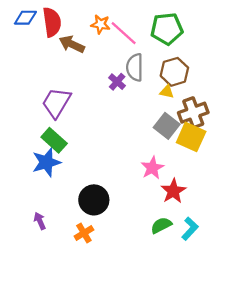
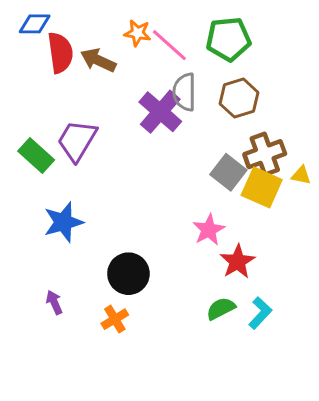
red semicircle: (52, 22) -> (60, 53), moved
purple cross: (117, 82) -> (160, 112), size x1.8
yellow triangle: (167, 92) -> (301, 175), moved
green rectangle: (54, 140) -> (36, 156), moved

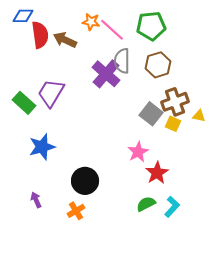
yellow square: (262, 187) -> (173, 124), size x0.6

